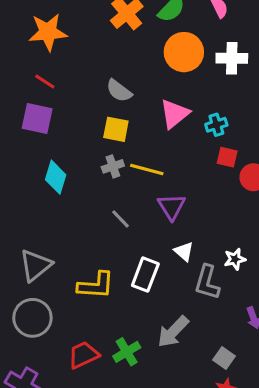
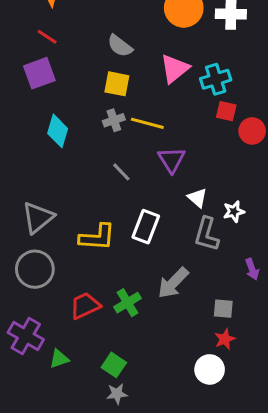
purple square: (37, 119) -> (39, 73), turned -32
cyan cross: (216, 125) -> (216, 79), size x1.4
white triangle: (184, 251) -> (197, 198), moved
gray square: (224, 358) -> (223, 309), turned -30

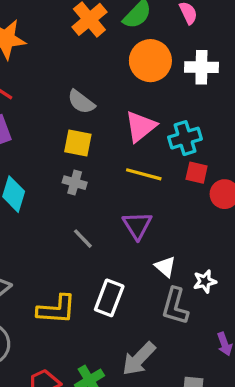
gray cross: (114, 120) -> (75, 183), turned 35
yellow line: (147, 123) -> (144, 174), moved

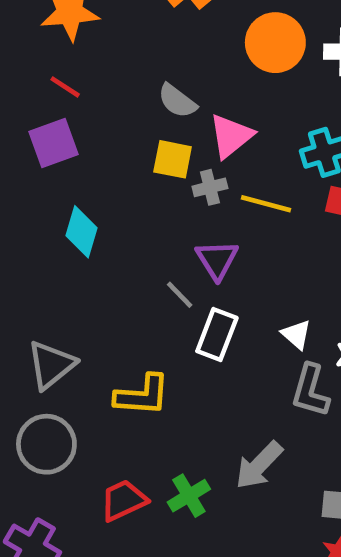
pink triangle: (141, 127) -> (231, 136), moved
gray cross: (75, 183) -> (210, 187), moved, turned -30
purple triangle: (137, 225) -> (217, 260), moved
white rectangle: (109, 298) -> (217, 334), moved

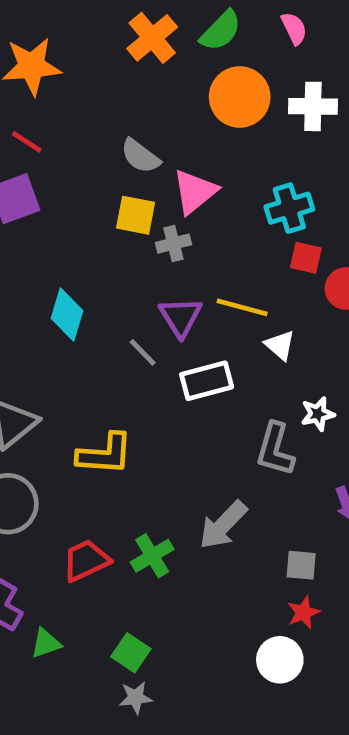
yellow line: (266, 204) -> (242, 307), moved
cyan diamond: (82, 232) -> (67, 315), moved
white rectangle: (217, 334) -> (207, 381), moved, turned 54
white triangle: (296, 334) -> (280, 345), moved

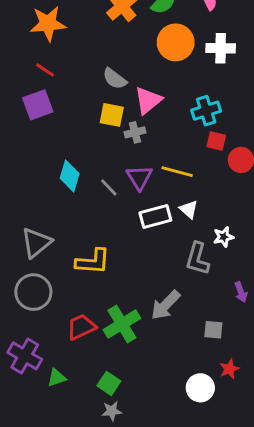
white triangle: (280, 345) -> (189, 209), moved
gray line: (143, 352) -> (109, 188), moved
green cross: (152, 556) -> (122, 324), size x1.4
red star: (303, 612) -> (229, 369), moved

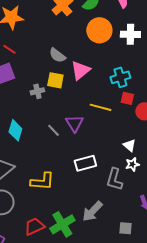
gray cross: (135, 132) -> (37, 91), moved
yellow line: (177, 172) -> (100, 107), moved
cyan diamond: (70, 176) -> (15, 130), moved
white triangle: (189, 209) -> (129, 145), moved
white rectangle: (155, 217) -> (85, 163), moved

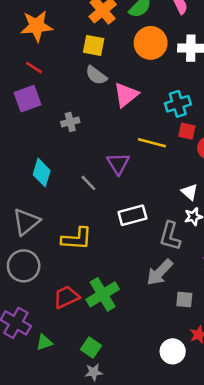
yellow square: (55, 80) -> (94, 45), moved
gray line: (53, 130) -> (88, 183), moved
gray arrow: (92, 211) -> (160, 272), moved

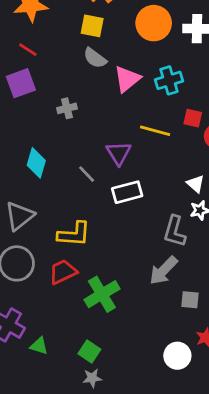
cyan cross: (178, 104) -> (169, 80), moved
white rectangle: (132, 215) -> (127, 192), moved
red trapezoid: (66, 297) -> (63, 272), moved
green triangle: (44, 342) -> (39, 346), turned 36

